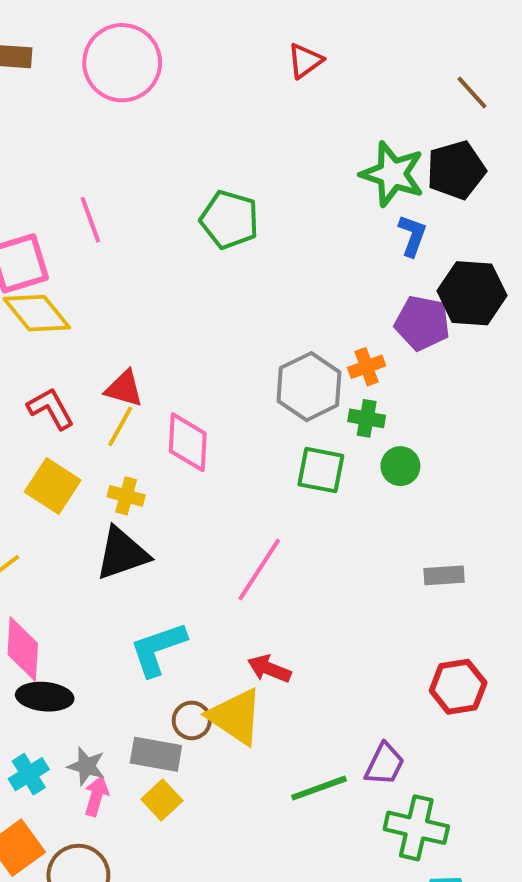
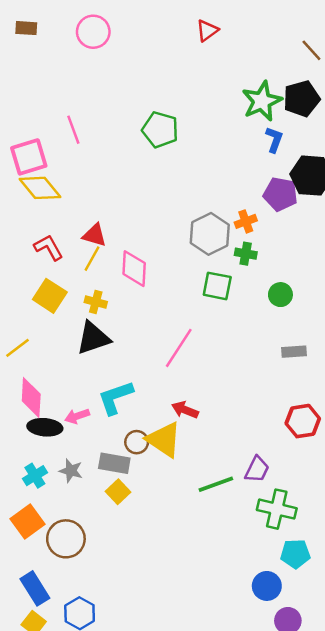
pink circle: (122, 63) -> (93, 32), size x0.7
green star: (392, 174) -> (262, 101), turned 30
green circle: (400, 466) -> (280, 295), moved
pink arrow: (96, 796) -> (77, 416), moved, turned -125

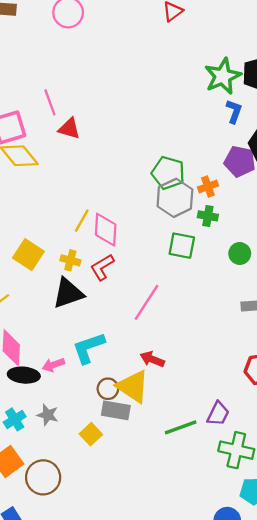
green pentagon: (160, 130) -> (168, 173), moved
red triangle: (94, 235) -> (69, 128), moved
red L-shape: (49, 247) -> (102, 267), moved, turned -92
yellow line: (92, 259) -> (82, 221), moved
gray rectangle: (114, 463) -> (116, 410), moved

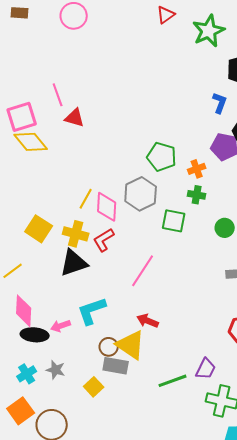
green star: (223, 76) -> (209, 31), moved
gray hexagon: (175, 198) -> (141, 194), moved
yellow cross: (70, 260) -> (76, 234), size x1.4

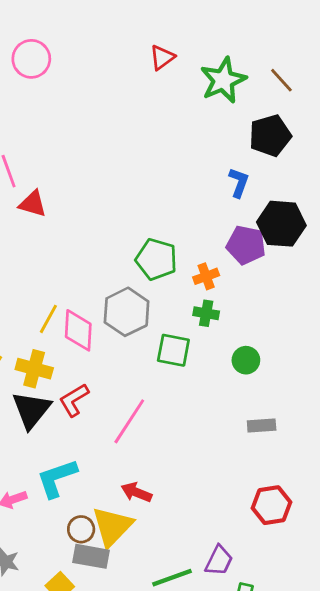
red L-shape: (104, 240) -> (74, 400), moved
black triangle: (74, 263) -> (31, 410), turned -32
yellow triangle: (131, 345) -> (112, 526), turned 40

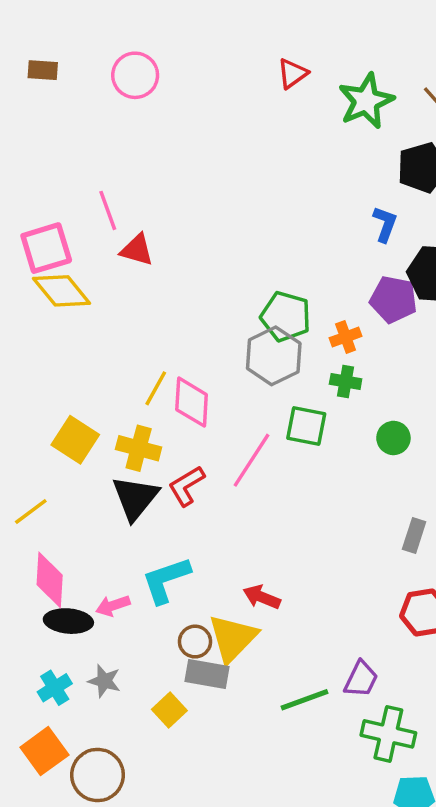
gray hexagon: (127, 312) -> (274, 356), moved
pink line: (129, 421) -> (251, 460), moved
gray rectangle: (262, 426) -> (414, 535), moved, turned -68

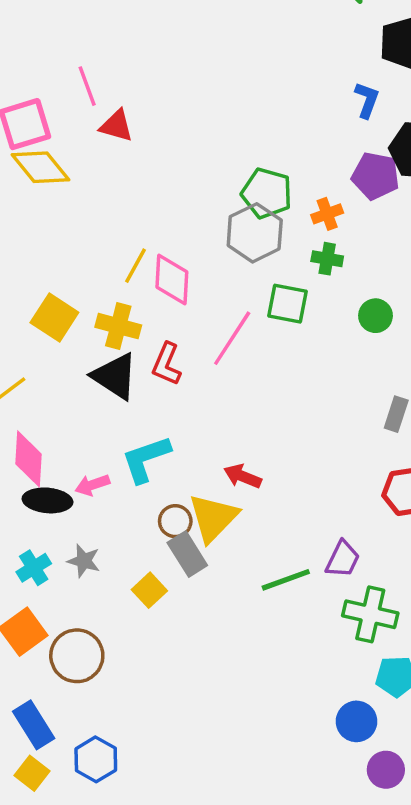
red L-shape: (186, 486) -> (167, 364), turned -36
black triangle: (135, 498) -> (115, 376), turned -36
gray rectangle: (207, 674) -> (187, 554), turned 48

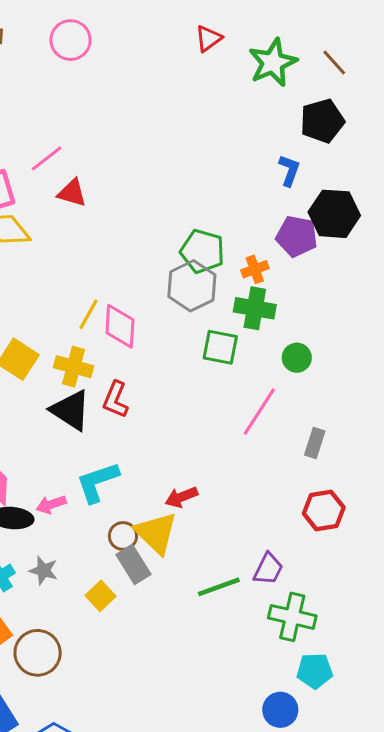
pink line: (87, 86) -> (47, 158), turned 72
green cross: (327, 259) -> (255, 308), size x1.5
pink line: (232, 338) -> (259, 412), moved
red arrow: (243, 476) -> (181, 497), turned -44
yellow triangle: (213, 518) -> (156, 533), turned -30

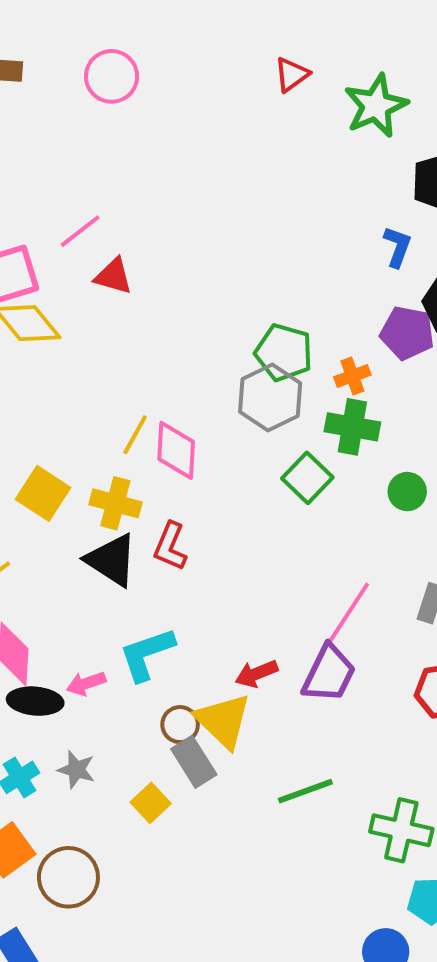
green square: (220, 347) -> (307, 478), turned 33
pink line: (259, 412) -> (348, 613), moved
purple trapezoid: (268, 569) -> (329, 674), moved, size x1.4

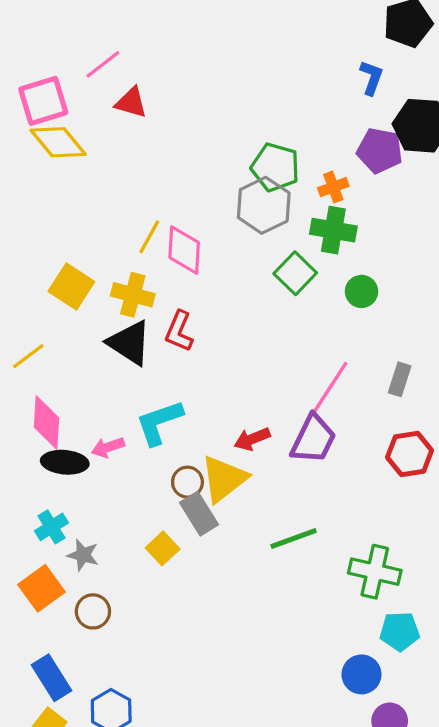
green circle: (407, 492) -> (361, 291), moved
yellow triangle: (223, 721) -> (224, 479), turned 38
gray star: (76, 770) -> (83, 555), moved
brown circle: (68, 877) -> (93, 611), size x0.7

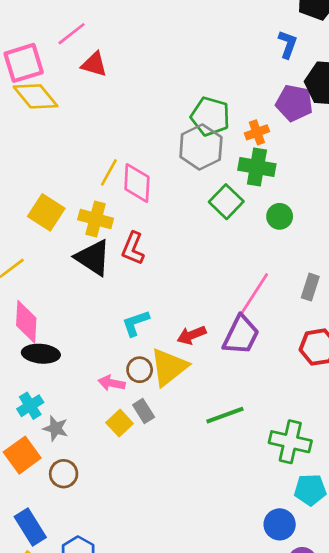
cyan L-shape: (159, 422) -> (136, 323), moved, size x0.7
pink arrow: (108, 447) -> (112, 383), moved, turned 30
gray rectangle: (199, 514) -> (144, 411), moved, size x0.7

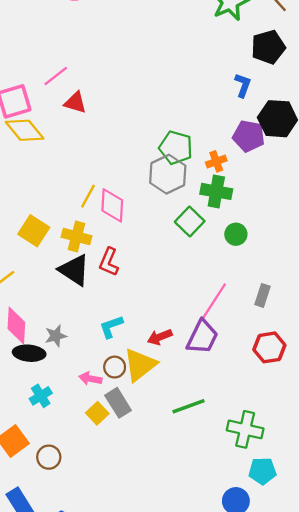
cyan cross: (30, 406) -> (41, 396), moved
gray rectangle: (144, 411) -> (118, 403), size x1.4
gray star: (56, 428) -> (56, 336), moved, turned -30

